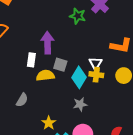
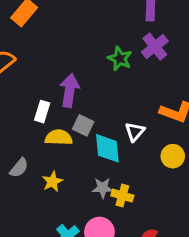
yellow cross: (96, 75) -> (122, 196), moved
cyan diamond: (79, 77) -> (107, 148), turned -45
yellow star: (49, 123) -> (52, 182), moved

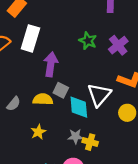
purple cross: (155, 47) -> (118, 45), moved
white rectangle: (42, 112) -> (30, 38), moved, size x1.6
white triangle: (135, 132) -> (99, 95), size x1.6
gray semicircle: (19, 168) -> (14, 104), moved

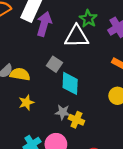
purple arrow: (51, 64) -> (44, 24), moved
white triangle: (99, 95) -> (77, 36), moved, turned 40
yellow semicircle: (43, 99) -> (20, 74), moved

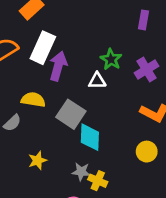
white triangle: (77, 36) -> (97, 81), size x0.6
gray square: (54, 64) -> (71, 114), size x1.5
yellow semicircle: (20, 74) -> (33, 100), moved

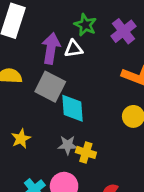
purple arrow: (58, 66) -> (51, 48), moved

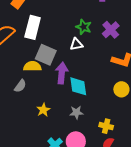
purple arrow: (51, 48) -> (62, 73), moved
gray square: (50, 87) -> (46, 55), moved
yellow cross: (86, 152) -> (106, 126), moved

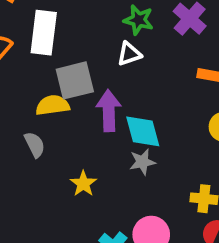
gray square: (46, 55) -> (75, 80), turned -30
gray semicircle: (20, 86) -> (35, 145), turned -56
gray star: (76, 112) -> (142, 162), moved

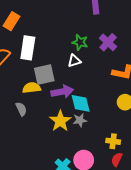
purple arrow: (109, 111) -> (62, 92), turned 80
yellow star: (83, 184) -> (60, 121), moved, size x1.5

